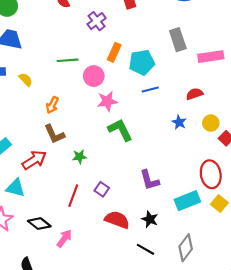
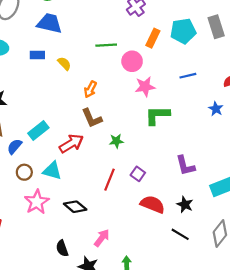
cyan pentagon: (142, 62) -> (183, 31), moved
green L-shape: (120, 130) -> (157, 115), turned -65
pink arrow: (64, 238) -> (102, 238), moved

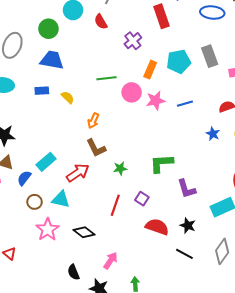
pink star: (145, 87) -> (156, 101), moved
green L-shape: (157, 115) -> (161, 163), moved

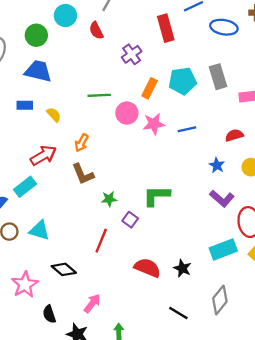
red arrow: (78, 173) -> (43, 155), moved
purple L-shape: (186, 189) -> (222, 198), moved, turned -35
purple square: (142, 199) -> (130, 220), moved
pink star: (48, 229) -> (25, 284), moved
black line: (184, 254) -> (178, 313), moved

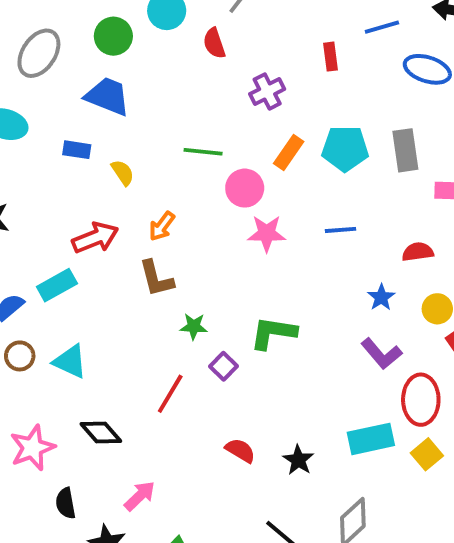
red rectangle: (166, 28) -> (330, 57), size x0.6
pink star: (154, 124) -> (267, 233), moved
red semicircle: (147, 268) -> (240, 450), size x0.7

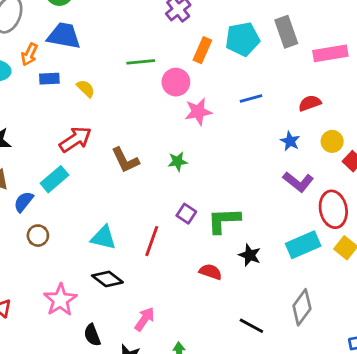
orange arrow: (162, 226) -> (29, 54), moved
green star: (194, 326) -> (178, 161), moved
green L-shape: (273, 333) -> (224, 220), moved
cyan triangle: (70, 361) -> (103, 238), moved
black star: (298, 460) -> (250, 255), moved

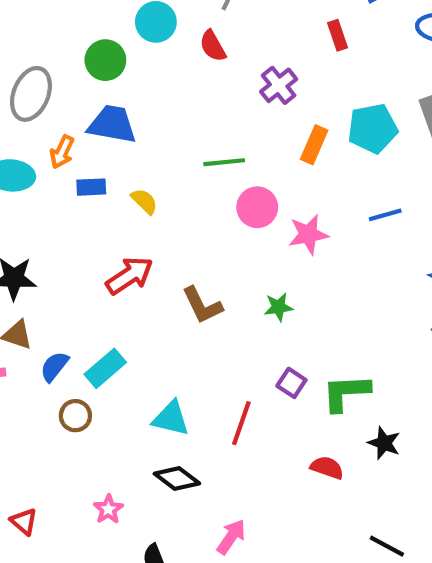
pink circle: (176, 82) -> (257, 207), moved
cyan rectangle: (55, 179) -> (105, 368), moved
pink star: (60, 300) -> (108, 509), size x0.6

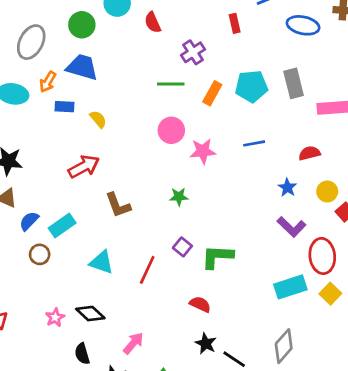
green line: (224, 162) -> (171, 84), moved
brown L-shape: (202, 305) -> (118, 205), moved
black star: (384, 443) -> (206, 344), moved
black diamond: (177, 479) -> (90, 314), moved

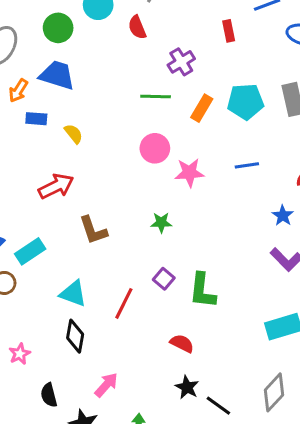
green L-shape: (217, 257) -> (202, 291), turned -88
black diamond: (90, 314) -> (75, 336), moved, turned 56

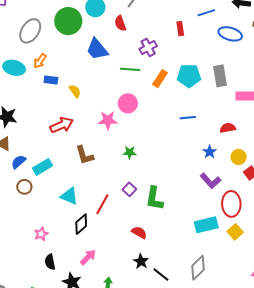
green circle: (58, 28) -> (68, 21), size x1.4
blue trapezoid: (57, 75) -> (97, 49), moved, turned -150
pink star: (189, 173) -> (108, 120), moved
black diamond: (75, 336) -> (81, 224), moved, turned 35
pink star: (20, 354) -> (41, 234), moved

